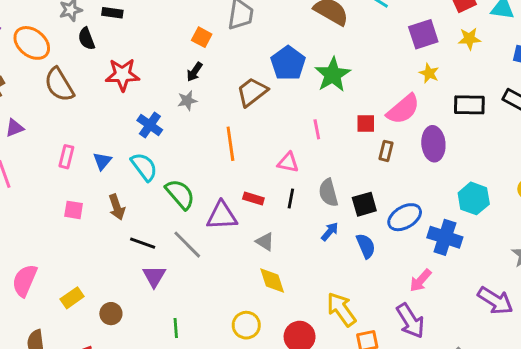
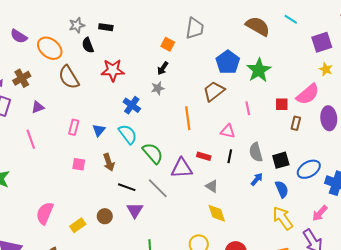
brown trapezoid: (252, 92) -> (214, 91), moved
yellow arrow: (341, 309) -> (283, 218), moved
brown circle: (111, 314) -> (105, 216), moved

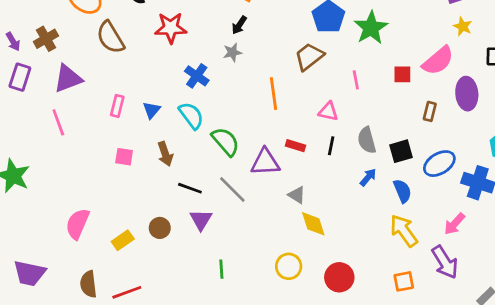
purple triangle: (38, 107) -> (68, 79), size x1.6
brown rectangle: (296, 123) -> (430, 111), moved
gray triangle: (212, 186) -> (297, 195), moved

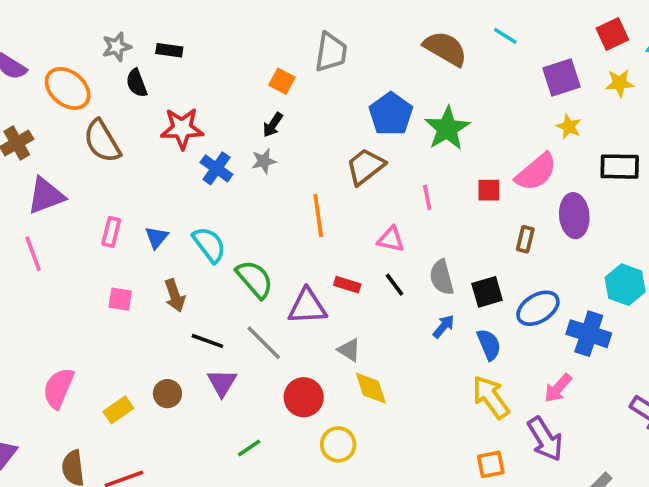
blue cross: (197, 76) -> (216, 168), moved
black line: (331, 146) -> (394, 285), turned -48
green line: (221, 269) -> (249, 448), turned 60
red circle: (339, 277) -> (304, 397), moved

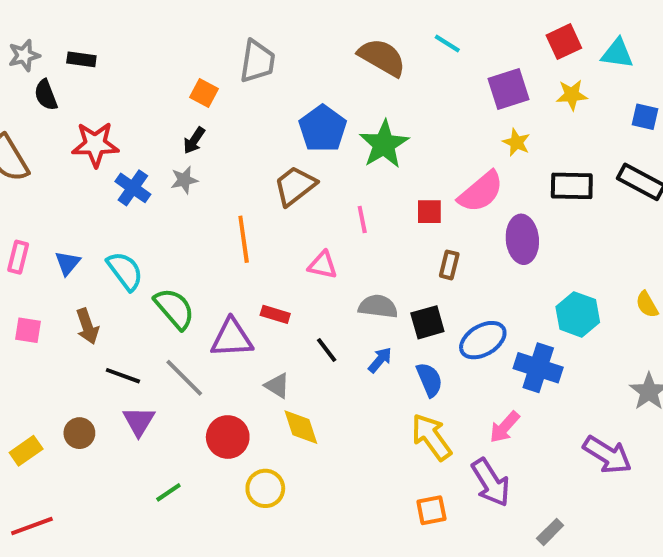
brown rectangle: (525, 239) -> (449, 265), moved
gray semicircle: (442, 277) -> (378, 306), turned 112
black line: (394, 285) -> (327, 350), moved

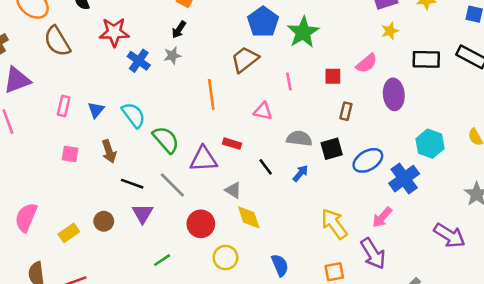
yellow star: (516, 142) -> (390, 31), turned 30
pink semicircle: (481, 192) -> (367, 63), size x0.7
blue cross: (538, 368) -> (404, 179), turned 36
blue semicircle: (429, 380) -> (280, 265), moved

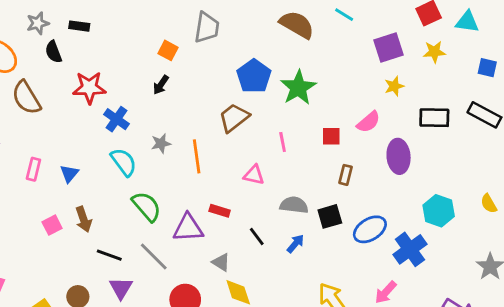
gray star: (172, 56) -> (161, 143), moved
cyan semicircle: (134, 115) -> (124, 162), moved
pink square: (70, 154) -> (52, 225), moved, turned -36

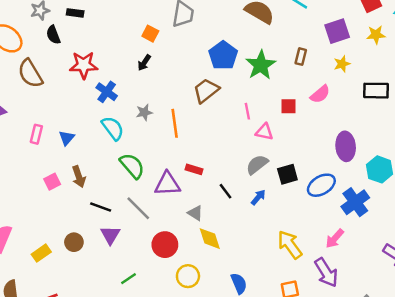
purple ellipse: (399, 156) -> (346, 146), moved
pink triangle: (254, 175) -> (264, 132), moved
brown rectangle: (346, 175) -> (301, 57), moved
gray semicircle: (294, 205) -> (257, 165), turned -45

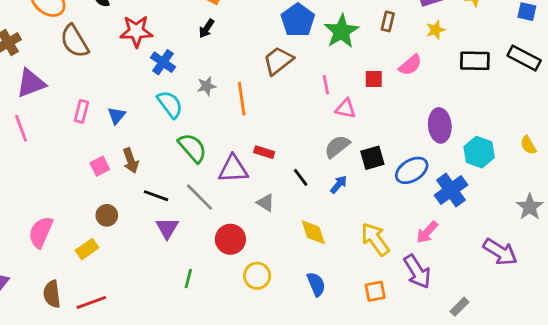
yellow diamond: (210, 239) -> (313, 232), moved
brown circle: (74, 242) -> (107, 215), moved
green line: (128, 279) -> (188, 279), turned -42

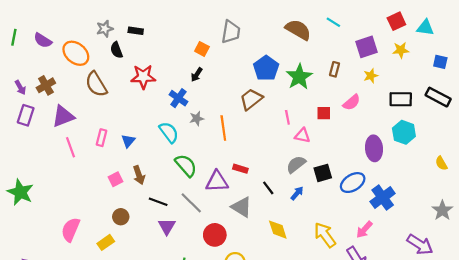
blue cross: (163, 62) -> (178, 98), moved
pink line: (21, 128) -> (71, 147), moved
cyan hexagon: (479, 152) -> (404, 132), moved
gray triangle: (266, 203) -> (242, 207), size x1.5

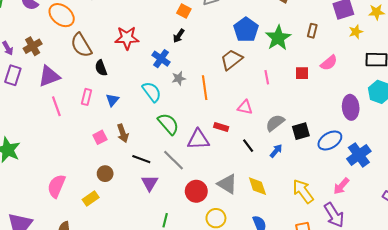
black semicircle: (116, 50) -> (101, 68), moved
yellow star: (371, 76) -> (356, 32), moved
pink triangle: (302, 136) -> (245, 107), moved
gray triangle: (242, 207) -> (227, 184), moved

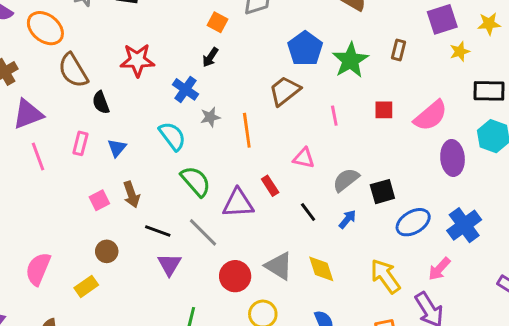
pink semicircle: (329, 63) -> (431, 116), moved, size x1.4
red rectangle: (221, 127) -> (270, 186), turned 40
blue ellipse: (330, 140) -> (413, 222), moved

